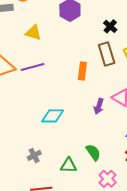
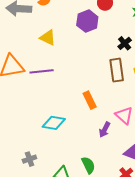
orange rectangle: (82, 71) -> (90, 100), moved, turned -42
purple arrow: (99, 106) -> (105, 130), moved

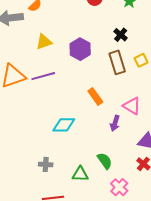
purple hexagon: (87, 21) -> (80, 49), moved
yellow triangle: (48, 38) -> (44, 42), turned -36
gray cross: (29, 159) -> (46, 164), turned 32

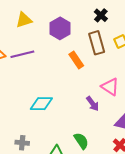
orange rectangle: (95, 97) -> (76, 60), moved
purple arrow: (115, 123) -> (93, 104), turned -56

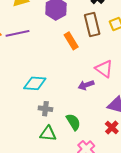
purple arrow: (93, 104) -> (86, 85), turned 105
gray cross: (22, 143) -> (45, 109), moved

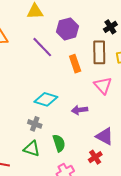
purple line: (18, 33) -> (42, 47), moved, turned 45
pink triangle: (104, 69) -> (103, 85), moved
cyan diamond: (35, 83) -> (46, 99), moved

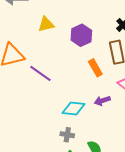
purple line: (42, 47) -> (40, 73), moved
purple arrow: (80, 110) -> (102, 101), moved

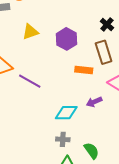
orange rectangle: (95, 68) -> (84, 70), turned -48

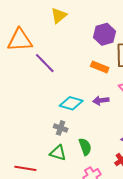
yellow triangle: (30, 32) -> (59, 16), turned -36
purple hexagon: (67, 39) -> (105, 34), moved

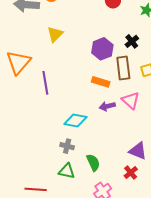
orange triangle: (20, 40) -> (18, 62), turned -40
purple line: (45, 63) -> (45, 83), turned 40
purple arrow: (101, 101) -> (107, 106), moved

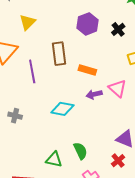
yellow triangle: (55, 34) -> (27, 22), moved
purple hexagon: (102, 49) -> (87, 24), moved
brown rectangle: (123, 68) -> (59, 54), moved
gray cross: (67, 146) -> (15, 116), moved

